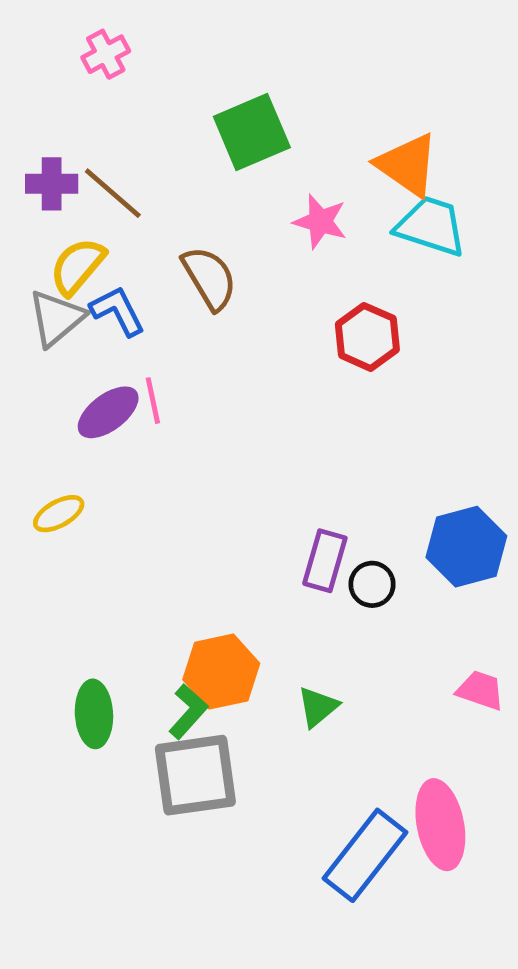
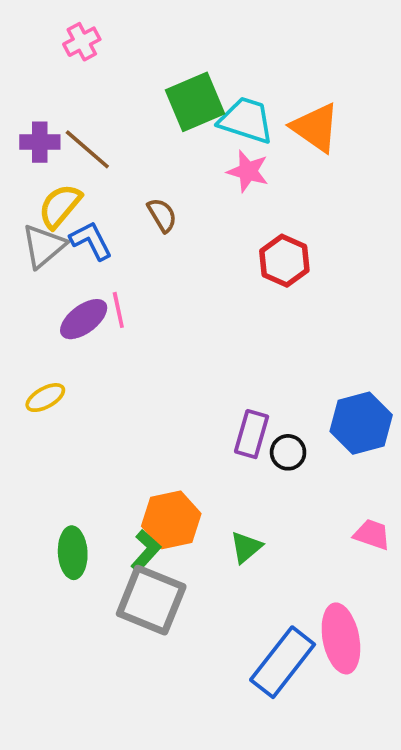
cyan trapezoid: (431, 226) -> (246, 120), moved
brown semicircle: (209, 278) -> (162, 215), size x0.7
gray square: (195, 775) -> (151, 600), turned 30

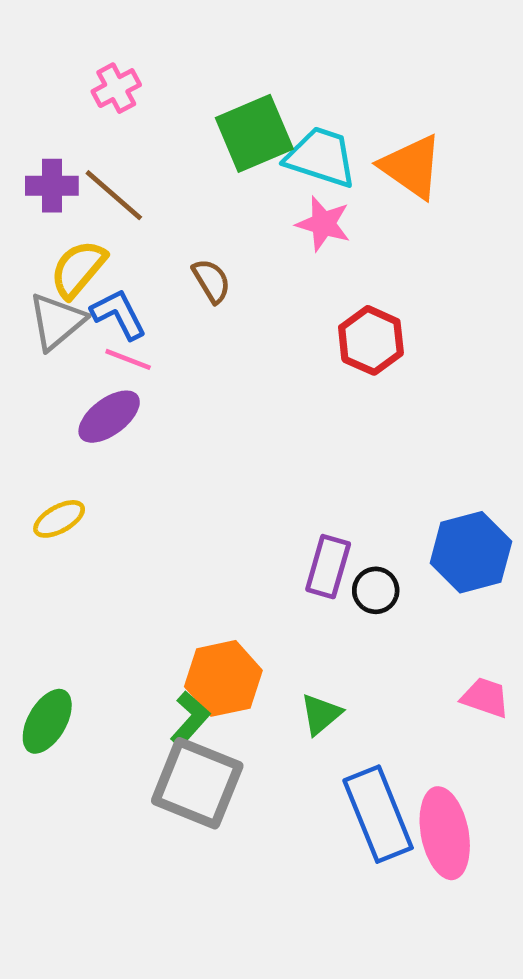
pink cross: (82, 42) -> (116, 88), moved
pink line: (118, 310) -> (128, 359), moved, turned -57
green ellipse: (73, 553) -> (47, 721), moved, turned 33
blue rectangle: (283, 662) -> (378, 814), moved, turned -60

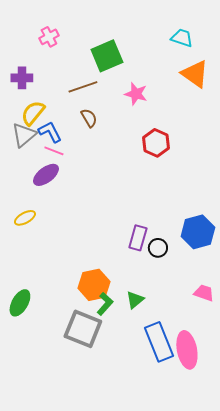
cyan trapezoid: (321, 157) -> (182, 38), moved, size x0.7
orange triangle: (411, 167) -> (195, 74), moved
brown line: (114, 195) -> (83, 87), moved, turned -60
green L-shape: (190, 719) -> (105, 304), moved

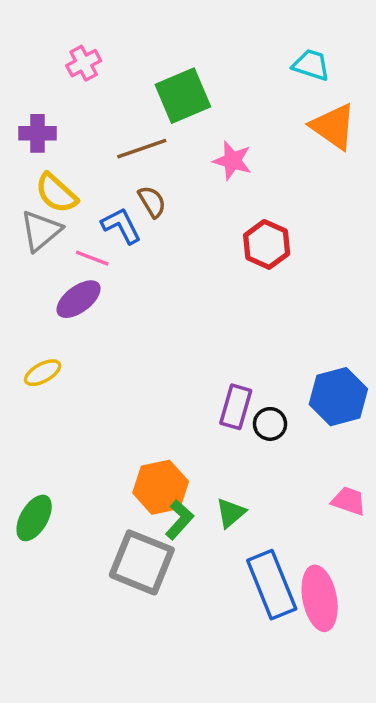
yellow semicircle: (33, 113) -> (56, 193), turned -88
blue L-shape: (50, 132) -> (121, 226), moved

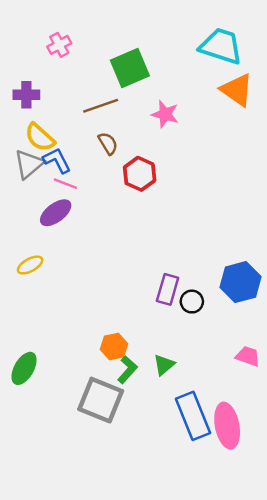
cyan trapezoid: (311, 65) -> (221, 46), size x1.6
blue L-shape: (121, 226) -> (57, 160), moved
red hexagon: (267, 244) -> (140, 174), moved
orange hexagon: (161, 487) -> (114, 347), size x0.7

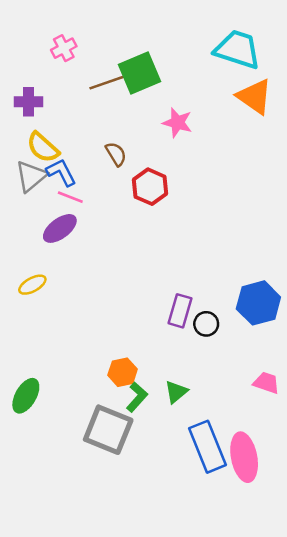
brown line: (101, 106) -> (108, 82), moved

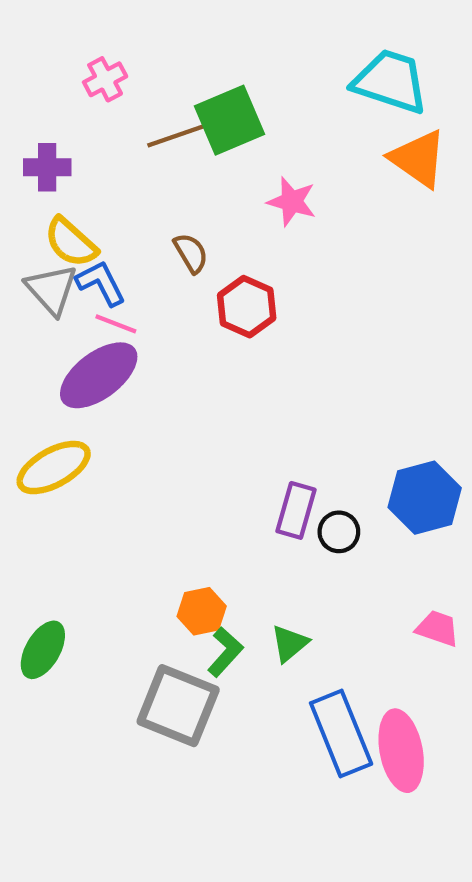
gray triangle: (31, 176) -> (51, 290), turned -32
purple ellipse: (60, 228) -> (99, 375), size x1.4
yellow ellipse: (32, 285) -> (54, 468), size x1.6

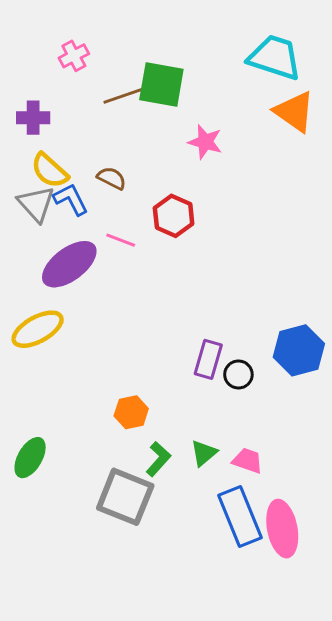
green square: (230, 120) -> (161, 85), turned 33
brown semicircle: (191, 253) -> (112, 178), moved, turned -32
pink line: (116, 324) -> (121, 240), moved
orange hexagon: (202, 611) -> (131, 412), moved
pink trapezoid: (438, 628) -> (248, 461), moved

